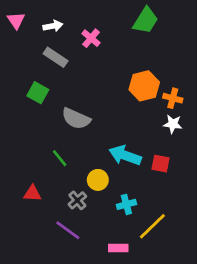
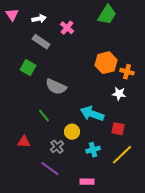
white star: (173, 124) -> (119, 94), moved
red square: (161, 164) -> (118, 129), moved
yellow line: (152, 226) -> (122, 155), moved

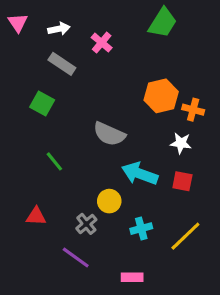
gray semicircle: (56, 87) -> (109, 134), moved
green line: (44, 116) -> (54, 161), moved
red square: (118, 129) -> (182, 181), moved

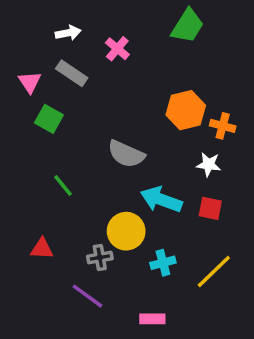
pink triangle: (18, 23) -> (30, 82), moved
yellow circle: (109, 201) -> (126, 231), size x1.4
gray cross: (86, 224) -> (100, 257), turned 30

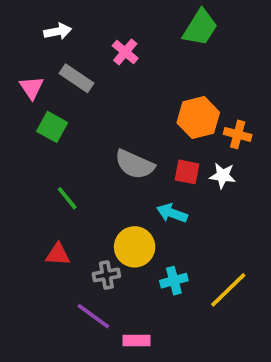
white arrow: (68, 33) -> (58, 31), moved
cyan arrow: (161, 200) -> (172, 213), size x0.7
red square: (210, 208) -> (187, 172), moved
red triangle: (42, 249) -> (58, 254), moved
pink rectangle: (152, 319) -> (136, 341), moved

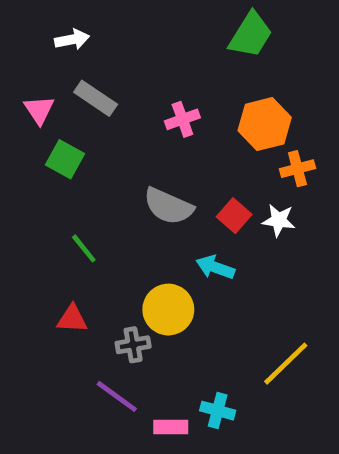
pink cross: (125, 52) -> (182, 119), moved, turned 30
orange hexagon: (198, 118) -> (265, 124), moved
orange cross: (238, 134) -> (297, 169), turned -30
red square: (187, 172) -> (234, 216), turned 30
cyan cross: (174, 281) -> (218, 411), moved, turned 30

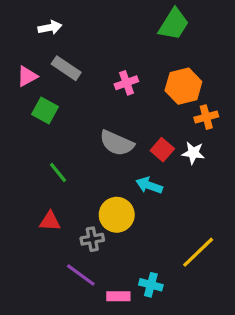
pink triangle: (39, 110) -> (27, 76), turned 35

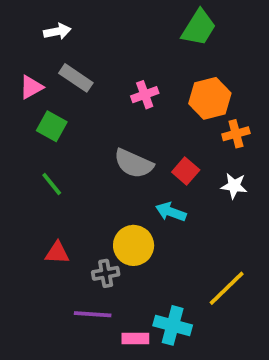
white star: (193, 153) -> (234, 186), moved
green line: (58, 172) -> (52, 184), moved
purple line: (81, 275) -> (93, 314), turned -32
cyan cross: (151, 285) -> (173, 325), size x1.4

